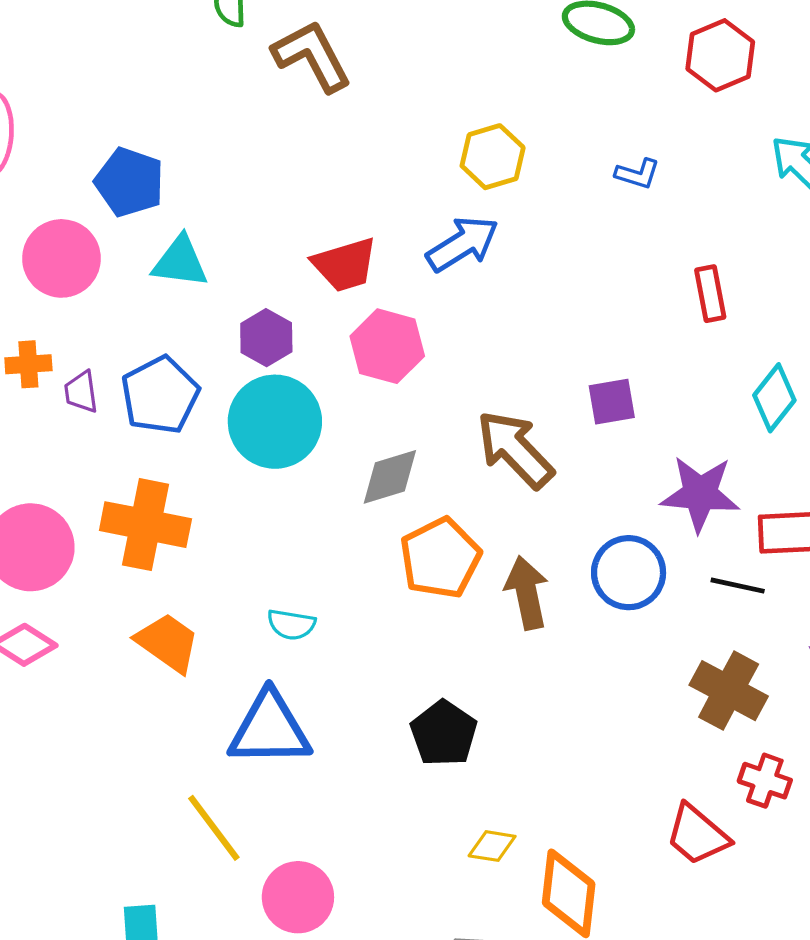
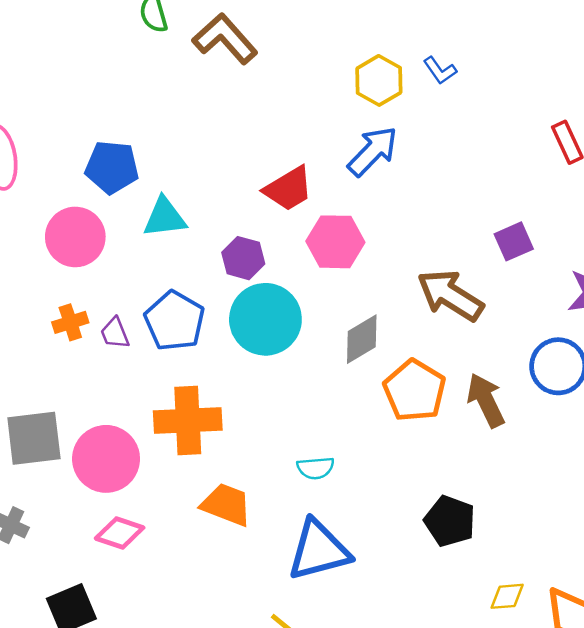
blue L-shape: (638, 174) -> (440, 70), moved, turned 52

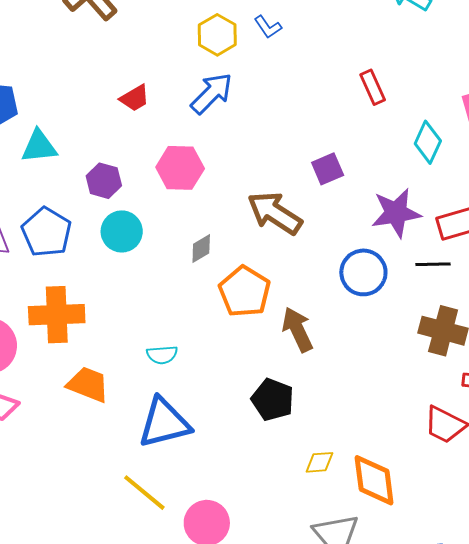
red trapezoid: (288, 189) -> (135, 98), moved, size x0.7
cyan circle: (265, 319) -> (122, 231), size x0.7
gray diamond: (362, 339) -> (201, 249), size x0.7
brown arrow: (486, 400) -> (298, 330), moved

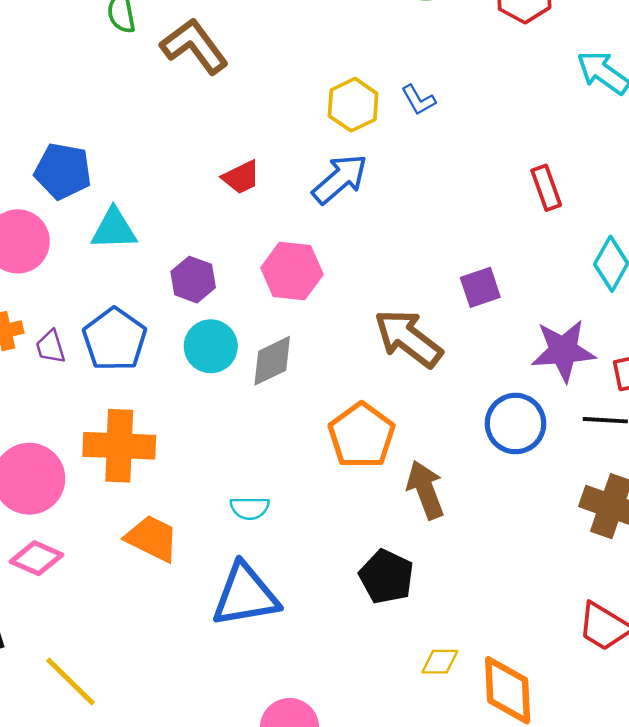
gray diamond: (201, 249) -> (272, 361), moved, size x1.4
yellow line: (144, 493) -> (70, 681), moved

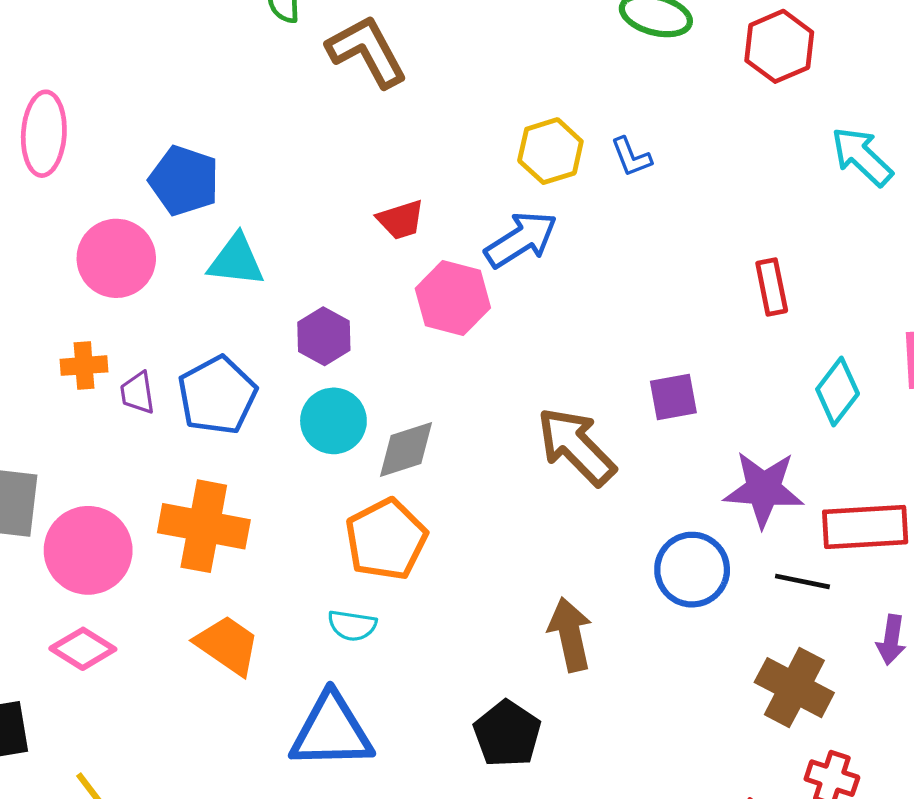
pink hexagon: (292, 271) -> (453, 298), moved
orange pentagon: (362, 436) -> (386, 539), moved

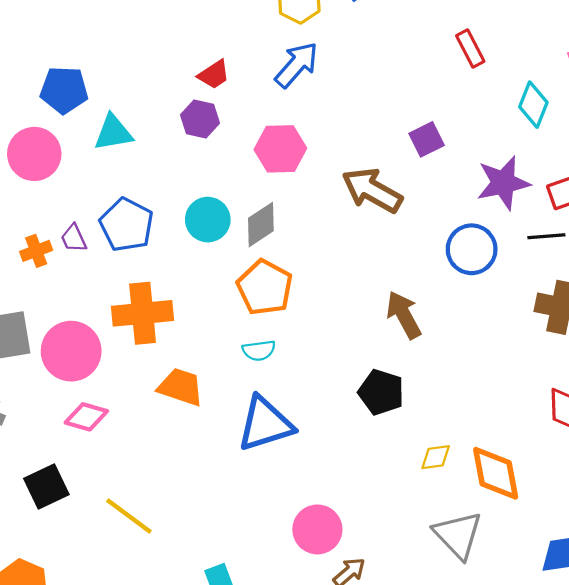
pink hexagon: (453, 298) -> (280, 149), moved
purple hexagon: (324, 336) -> (200, 119), moved
orange cross: (84, 366) -> (36, 251), moved

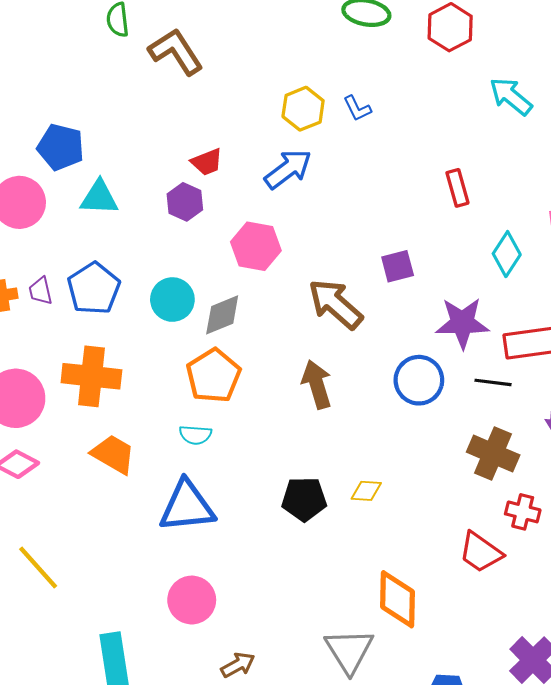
brown arrow: (404, 315) -> (317, 384), moved
black pentagon: (381, 392) -> (304, 499), turned -30
yellow diamond: (436, 457) -> (366, 491), moved
pink circle: (317, 529) -> (192, 600), moved

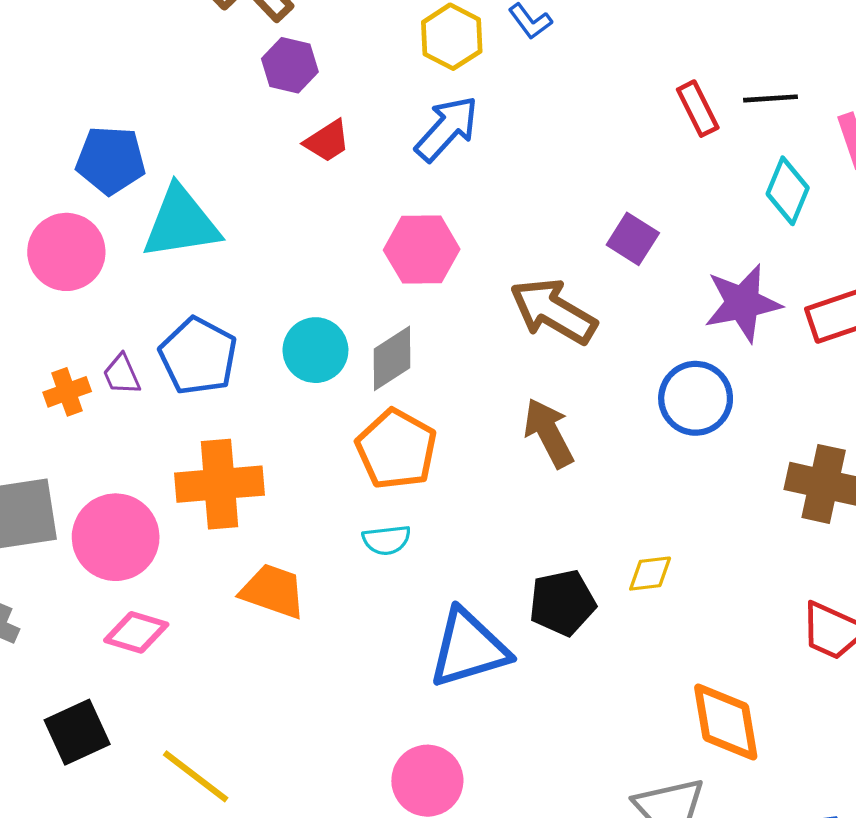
cyan triangle: (99, 198) -> (181, 223), size x1.4
purple hexagon: (185, 202) -> (290, 65), moved
purple square: (398, 266) -> (633, 239), turned -32
black line: (493, 382) -> (771, 98), moved
blue triangle: (187, 506) -> (469, 648), moved

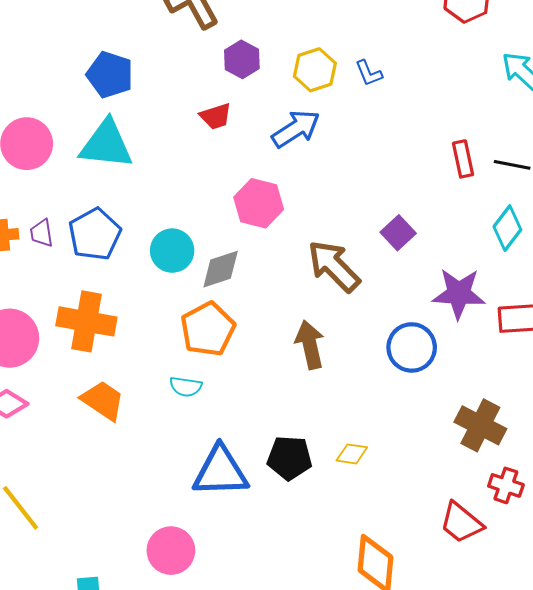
purple hexagon: (290, 65) -> (242, 59), moved
blue pentagon: (111, 160) -> (110, 75), moved

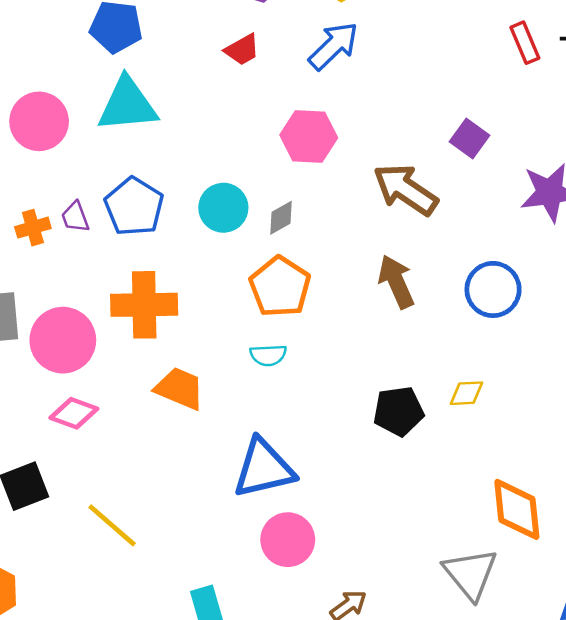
gray diamond: (221, 269) -> (281, 218), size x0.7
blue circle: (412, 347) -> (493, 289), moved
blue triangle: (221, 471) -> (264, 468), moved

